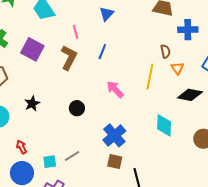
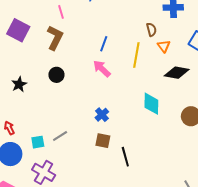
blue line: (102, 52) -> (104, 44), moved
black circle: (77, 108) -> (56, 75), moved
blue cross: (114, 135) -> (102, 115), size x0.6

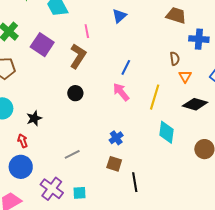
yellow line: (136, 55) -> (155, 97), moved
black star: (19, 84) -> (34, 118), moved
cyan square: (38, 142) -> (79, 193), moved

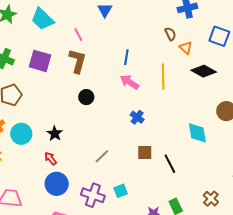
black diamond: (195, 104) -> (204, 71), turned 30
cyan diamond: (167, 132) -> (197, 133), moved
blue cross: (116, 138) -> (137, 117), moved

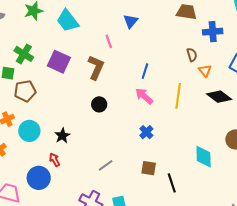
pink line: (78, 35) -> (109, 41), moved
blue circle: (57, 184) -> (39, 178), moved

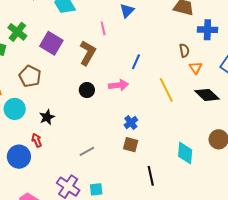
brown pentagon: (25, 91) -> (30, 76), moved, turned 30
pink arrow: (144, 96) -> (119, 85), moved, turned 126
yellow line: (178, 96) -> (166, 90), turned -40
brown square: (149, 168) -> (131, 145), moved

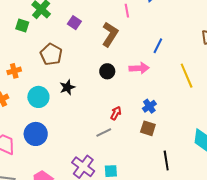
purple square: (51, 43) -> (74, 23), size x0.6
cyan circle: (15, 109) -> (38, 97), moved
black star: (47, 117) -> (67, 87), moved
red arrow: (37, 140) -> (116, 113), moved, turned 48

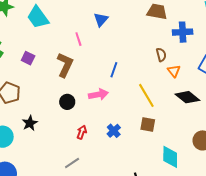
red arrow: (116, 113) -> (82, 132), moved
brown square: (148, 128) -> (148, 124), moved

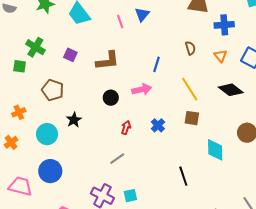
pink line: (78, 39) -> (120, 22), moved
brown semicircle: (161, 55) -> (190, 48), moved
brown L-shape: (65, 65) -> (107, 61), turned 60
orange triangle: (174, 71) -> (220, 56), moved

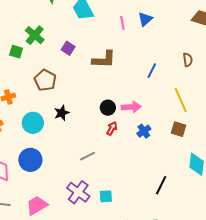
pink arrow: (142, 89) -> (131, 107), moved
black circle: (111, 98) -> (108, 108), moved
gray line: (117, 159) -> (88, 156), moved
black line: (183, 176) -> (161, 185), turned 36

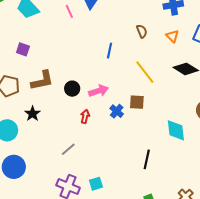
brown L-shape: (104, 60) -> (42, 81), moved
black circle: (108, 108) -> (72, 89), moved
brown square: (178, 129) -> (137, 102), moved

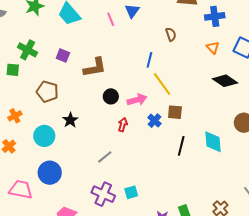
brown semicircle: (142, 31) -> (171, 34), moved
yellow line: (145, 72) -> (162, 84), moved
brown L-shape: (42, 81) -> (95, 67), moved
black line: (147, 159) -> (181, 146), moved

